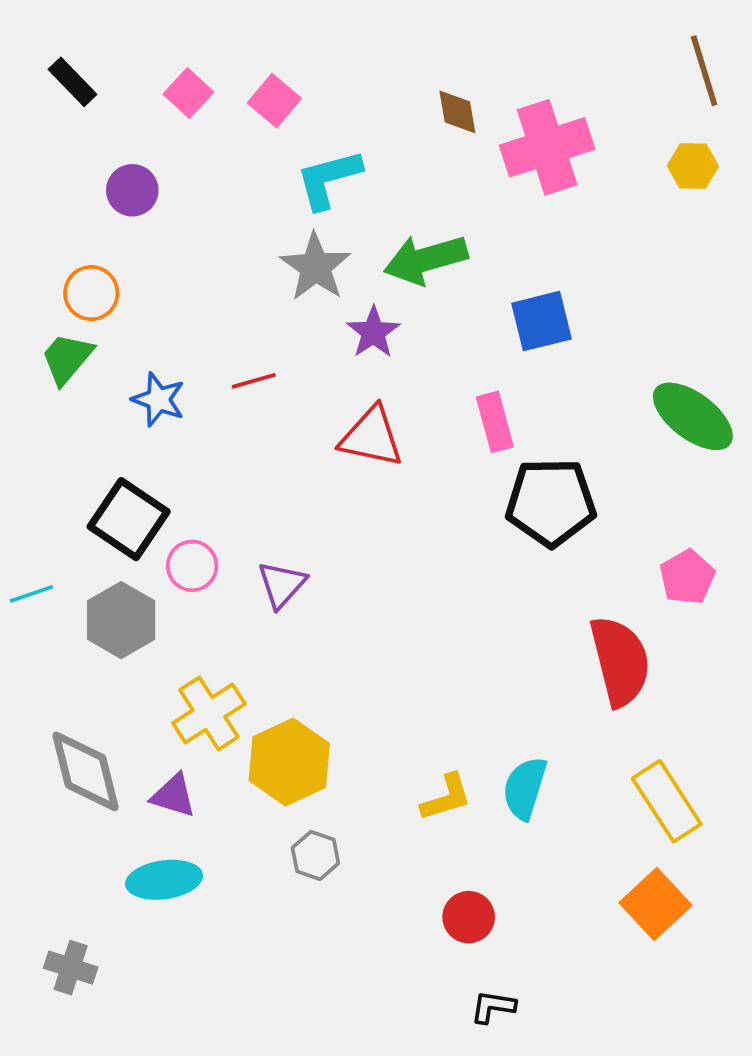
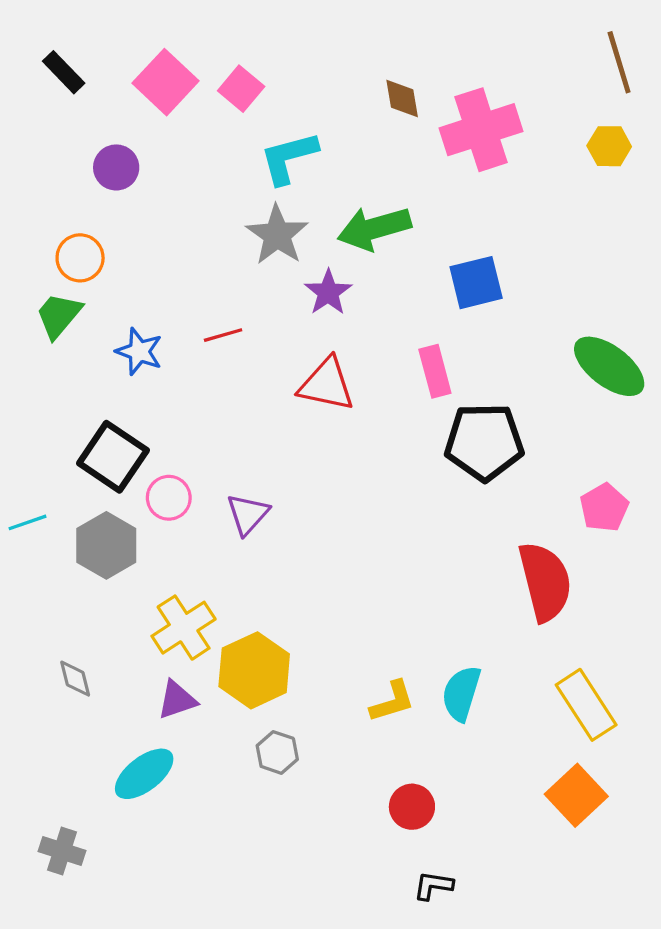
pink square: (188, 93) -> (165, 82), size x1.5
gray diamond: (86, 771) -> (75, 679), size x0.5
purple triangle: (173, 796) -> (177, 700), moved, turned -36
cyan ellipse: (164, 880) -> (144, 774), turned -30

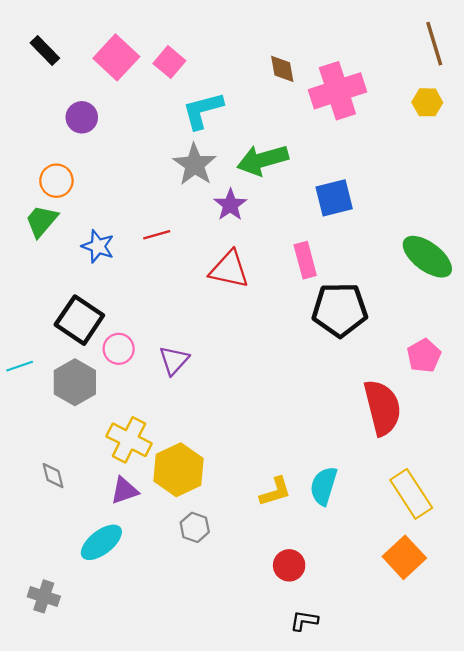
yellow cross: (184, 628) -> (129, 440), turned -30

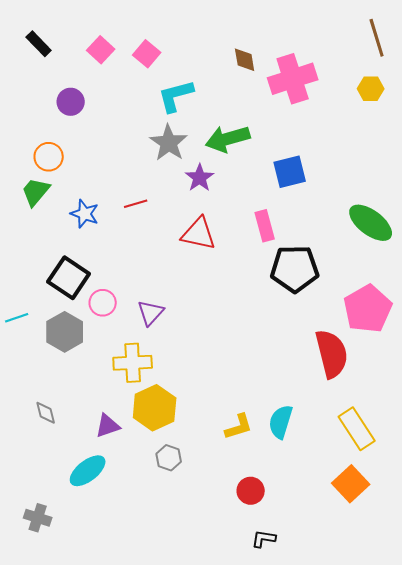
pink square: (116, 57) -> (101, 50), size x0.7
pink pentagon: (424, 356) -> (368, 309), size x1.6
yellow cross: (129, 440) -> (133, 363), moved, turned -30

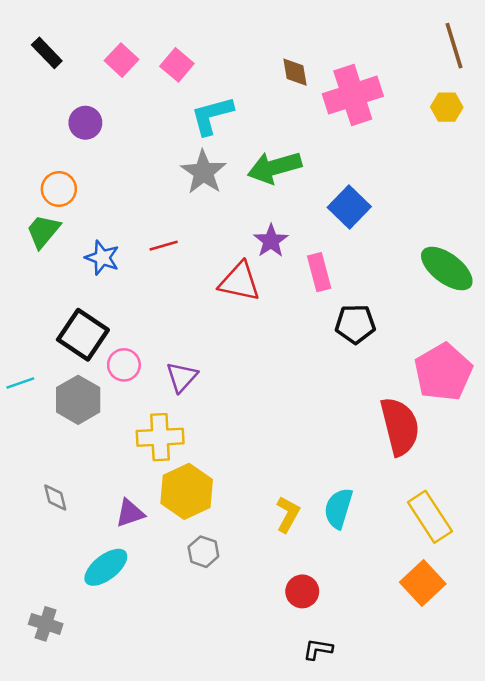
blue square: (290, 172) -> (349, 207), turned -32
purple star: (200, 178) -> (271, 241), moved
black pentagon: (295, 269) -> (355, 324), size x0.7
yellow L-shape: (239, 427) -> (288, 514), turned -44

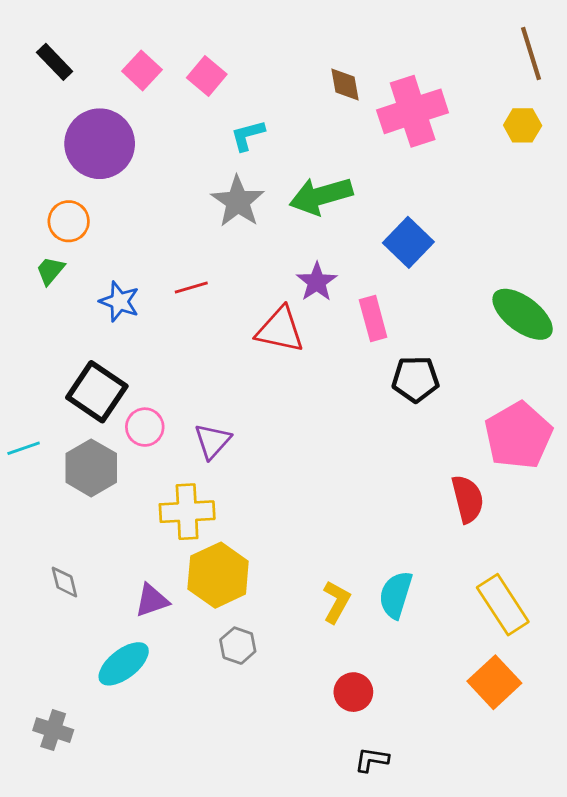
cyan L-shape: (212, 116) -> (248, 135), size x0.7
purple circle: (85, 123) -> (100, 144), size x1.8
green trapezoid: (43, 231) -> (50, 271), size x0.7
red semicircle: (400, 426) -> (468, 499), size x0.7

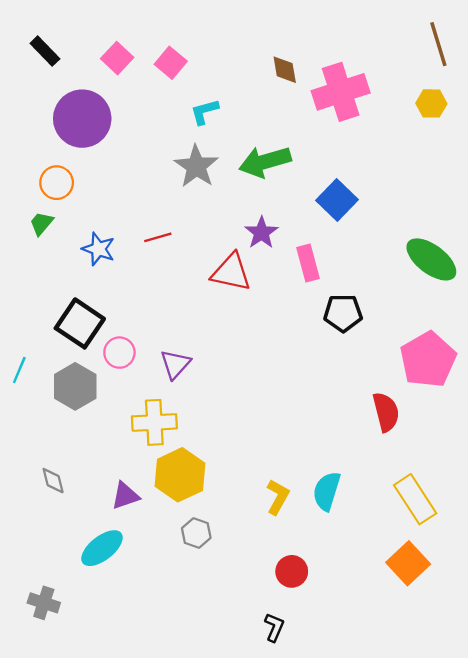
cyan line: (24, 448) -> (19, 370), turned -48
black L-shape: (372, 760) -> (274, 627), moved, turned 104

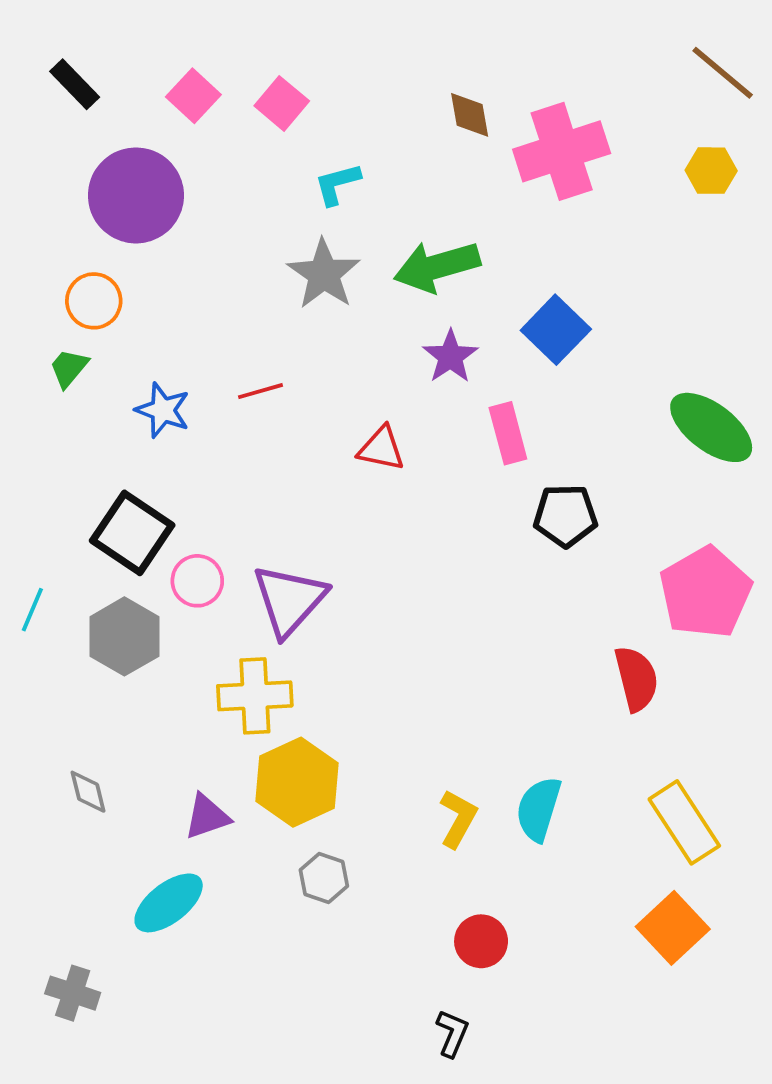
brown line: (438, 44) -> (723, 73), turned -33
purple star: (261, 233) -> (450, 357), moved
red triangle: (231, 272) -> (381, 449), size x0.7
purple triangle: (175, 364) -> (289, 600), size x1.5

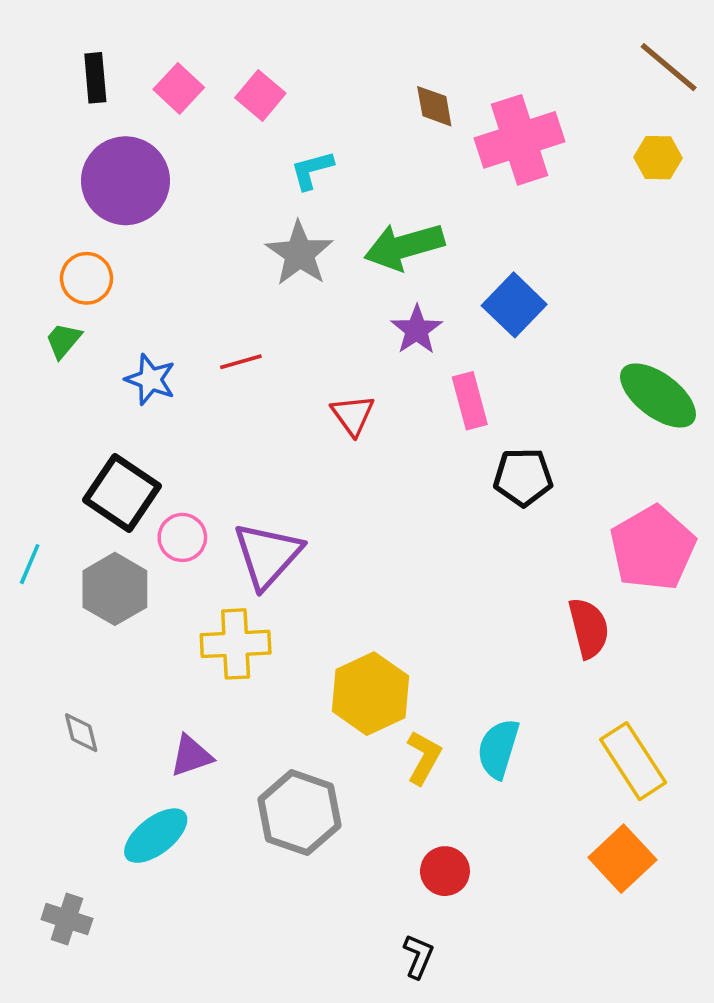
black rectangle: (75, 84) -> (95, 78), moved, turned 39
red triangle: (381, 449) -> (353, 415), turned 42
yellow hexagon: (297, 782) -> (370, 694), moved
gray hexagon: (324, 878) -> (299, 813), size x1.8

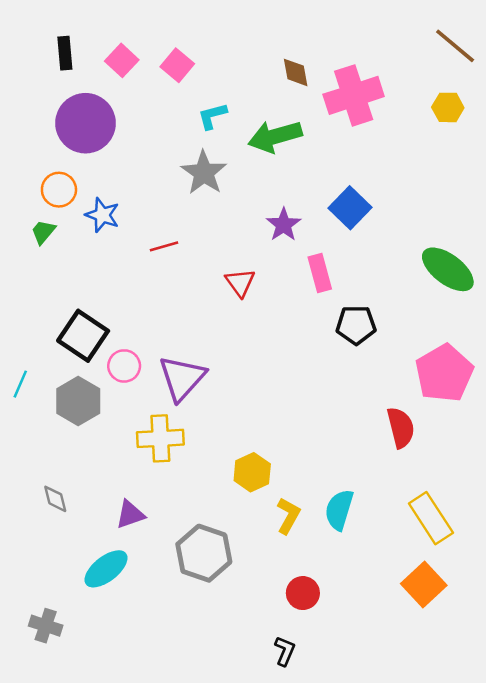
green arrow: (404, 246) -> (275, 136), moved
blue star: (150, 379) -> (102, 215), moved
yellow hexagon: (370, 694) -> (252, 472), size x0.7

